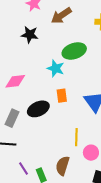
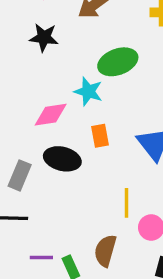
pink diamond: (15, 81) -> (51, 115), moved
black ellipse: (38, 109) -> (62, 159), turned 40
purple line: (23, 168) -> (41, 257), turned -56

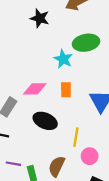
pink diamond: (51, 115) -> (35, 89), moved
black ellipse: (62, 159) -> (45, 121), moved

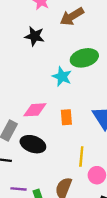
orange rectangle: (66, 90) -> (66, 117), moved
black ellipse: (45, 121) -> (33, 144), moved

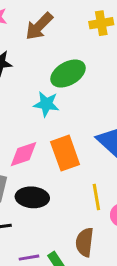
orange rectangle: (66, 117) -> (65, 153), size x1.6

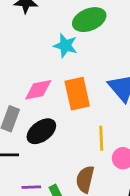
black ellipse: (32, 197) -> (41, 131), turned -48

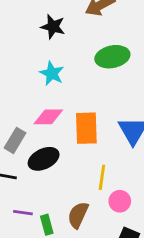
cyan star: (65, 46) -> (52, 73), moved

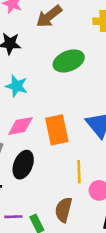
black ellipse: (44, 159) -> (23, 165), turned -32

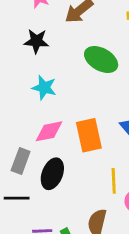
green ellipse: (69, 61) -> (101, 59), turned 52

